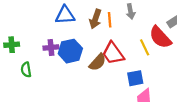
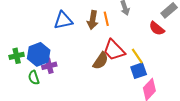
red semicircle: (160, 37) -> (157, 28), size x0.7
yellow line: (145, 47) -> (137, 56), moved
purple cross: (51, 48) -> (49, 66), moved
blue hexagon: (70, 51) -> (39, 54), moved

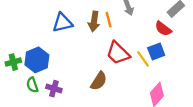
brown semicircle: (101, 61) -> (99, 81), moved
purple cross: (49, 66) -> (54, 89), moved, turned 32
blue square: (139, 71) -> (156, 52), moved

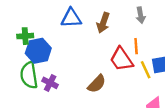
orange line: (109, 20) -> (136, 46), moved
green cross: (13, 62) -> (25, 36), moved
green semicircle: (32, 85) -> (29, 75), size x1.6

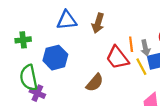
gray arrow: (141, 15) -> (145, 48), moved
blue hexagon: (38, 51) -> (55, 58), moved
purple cross: (50, 83) -> (37, 93), moved

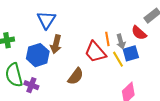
blue triangle: (67, 20) -> (46, 20), turned -48
brown arrow: (98, 23) -> (56, 44), moved
purple cross: (37, 93) -> (31, 85), moved

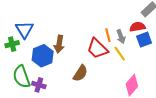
blue triangle: (46, 20) -> (24, 30), moved
red semicircle: (139, 33) -> (137, 27), turned 133
blue square: (131, 53) -> (144, 40), moved

